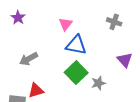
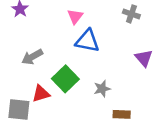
green square: (76, 73) -> (65, 79), moved
gray star: (98, 83) -> (102, 89), moved

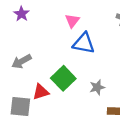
gray arrow: (32, 57) -> (21, 61), moved

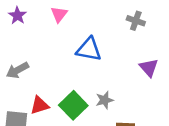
pink triangle: (72, 21) -> (59, 14), moved
green square: (63, 78) -> (73, 105), moved

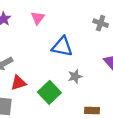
gray star: (105, 100) -> (75, 76), moved
red triangle: (40, 105) -> (19, 83), moved

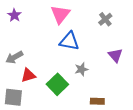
pink triangle: (38, 18) -> (60, 14), moved, size x1.5
gray cross: (101, 23) -> (105, 19), turned 32

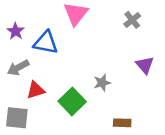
purple star: (14, 15) -> (16, 31), moved
blue triangle: (69, 41) -> (46, 43), moved

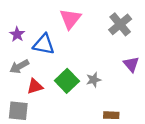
gray cross: (132, 20) -> (120, 24), size x1.5
green square: (72, 101) -> (67, 81), moved

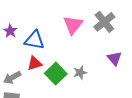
pink triangle: (70, 19) -> (73, 25), moved
gray arrow: (19, 66) -> (12, 78), moved
red triangle: (35, 86) -> (34, 63), moved

